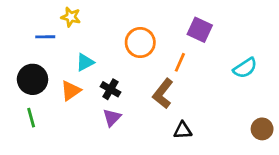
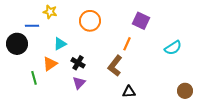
orange circle: (140, 43) -> (90, 21), moved
black circle: (33, 79) -> (17, 44), moved
green line: (31, 118) -> (34, 78), moved

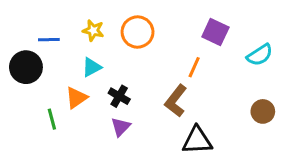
yellow star: (50, 12) -> (93, 30), moved
cyan semicircle: (173, 48) -> (260, 55), moved
brown circle: (185, 91) -> (263, 111), moved
black triangle: (129, 92) -> (197, 140), size x1.5

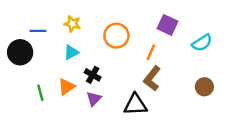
orange circle: (138, 32) -> (116, 36), moved
orange triangle: (76, 98) -> (66, 87), moved
brown L-shape: (176, 101) -> (152, 78), moved
black triangle: (197, 140) -> (135, 105), moved

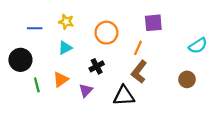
purple square: (168, 25) -> (153, 23), turned -30
cyan semicircle: (202, 43) -> (198, 46), moved
black circle: (20, 52) -> (20, 60), moved
black cross: (93, 75) -> (97, 66), moved, turned 32

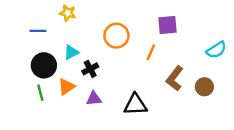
yellow star: (66, 22) -> (68, 13), moved
black circle: (20, 60) -> (44, 65), moved
black cross: (97, 66) -> (90, 69), moved
brown L-shape: (139, 72) -> (175, 78), moved
purple triangle: (86, 90) -> (94, 99), turned 40

